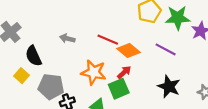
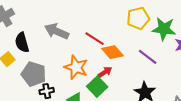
gray arrow: (67, 38) -> (57, 31), size x1.6
green square: (119, 89) -> (97, 87), turned -30

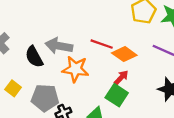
black semicircle: (22, 42) -> (34, 57), moved
orange star: (76, 67) -> (75, 69), moved

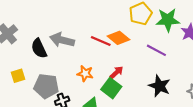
orange diamond: (124, 54) -> (119, 38), moved
orange star: (75, 69) -> (85, 73), moved, size x0.7
yellow square: (13, 88) -> (18, 76), turned 32

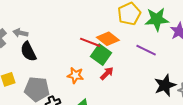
gray arrow: (62, 40) -> (20, 33), moved, size x0.6
black star: (160, 86) -> (165, 85), moved, turned 30
green square: (111, 88) -> (101, 55), moved

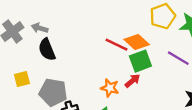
green square: (101, 55) -> (140, 61), moved, turned 30
orange star: (75, 75) -> (110, 88), moved

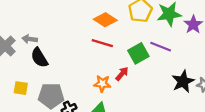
orange diamond: (137, 42) -> (105, 20), moved
green square: (140, 61) -> (138, 53), moved
yellow square: (22, 79) -> (21, 88), turned 32

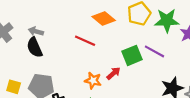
gray arrow: (30, 39) -> (36, 31), moved
red line: (102, 43) -> (85, 41), moved
yellow square: (21, 88) -> (14, 87), moved

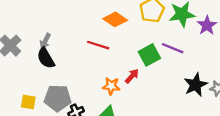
gray arrow: (36, 31) -> (45, 41), turned -72

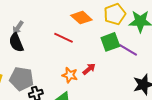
green square: (149, 55) -> (110, 42), moved

